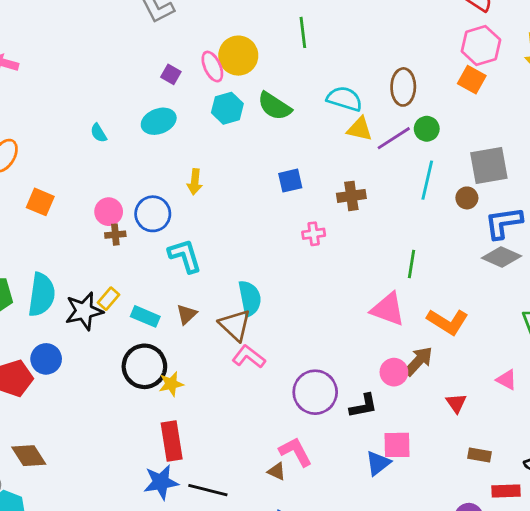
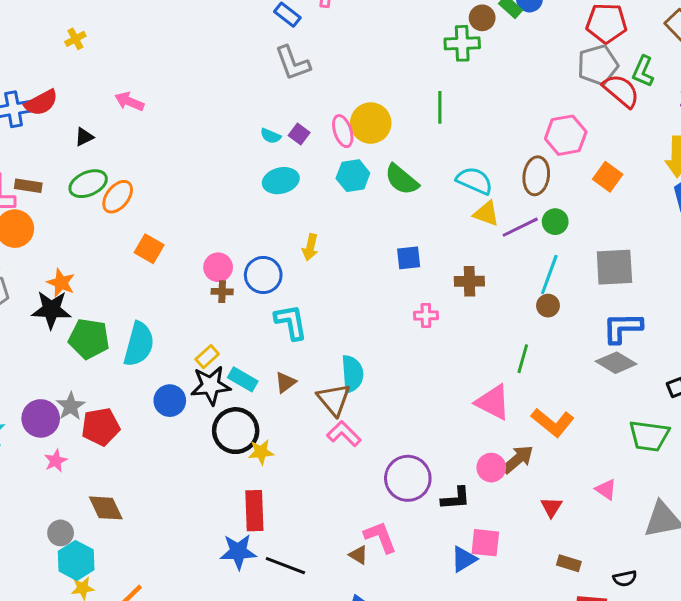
pink hexagon: (481, 46) -> (566, 135), moved
cyan semicircle: (99, 133) -> (271, 136), moved, turned -42
brown circle: (467, 198) -> (548, 306), moved
black star: (84, 311) -> (211, 385), moved
blue circle: (46, 359) -> (170, 401), moved

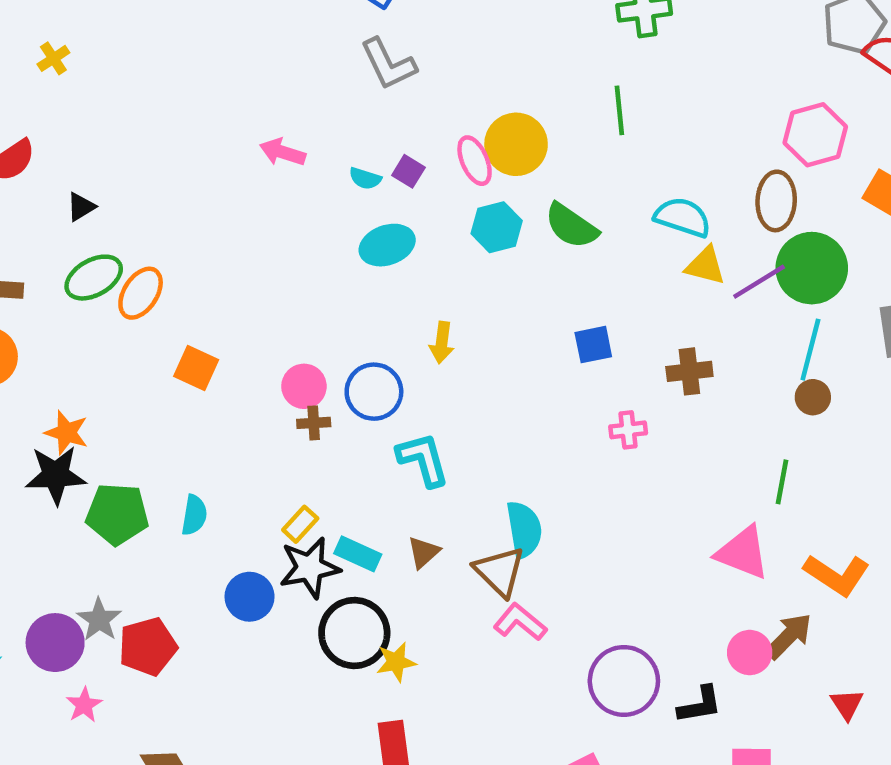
pink arrow: (129, 101) -> (283, 152), moved
green circle: (555, 222) -> (812, 268), size x1.8
cyan semicircle: (139, 344) -> (194, 515), size x0.6

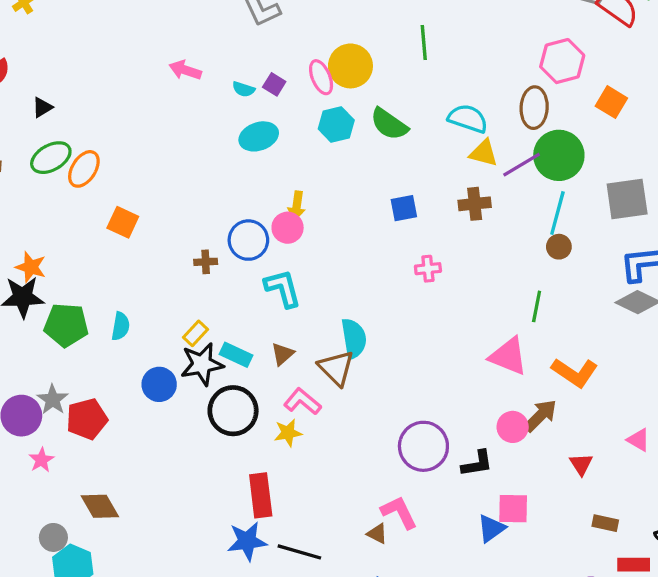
brown cross: (689, 371) -> (475, 204), moved
pink circle: (304, 386) -> (288, 228), moved
pink L-shape: (520, 622) -> (302, 401), moved
yellow star: (396, 662) -> (288, 433), moved

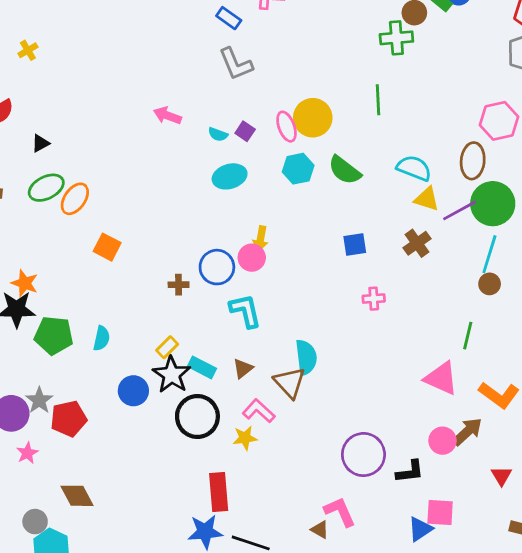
brown cross: (475, 204) -> (417, 243), turned -32
black star: (202, 364) -> (172, 375), turned -30

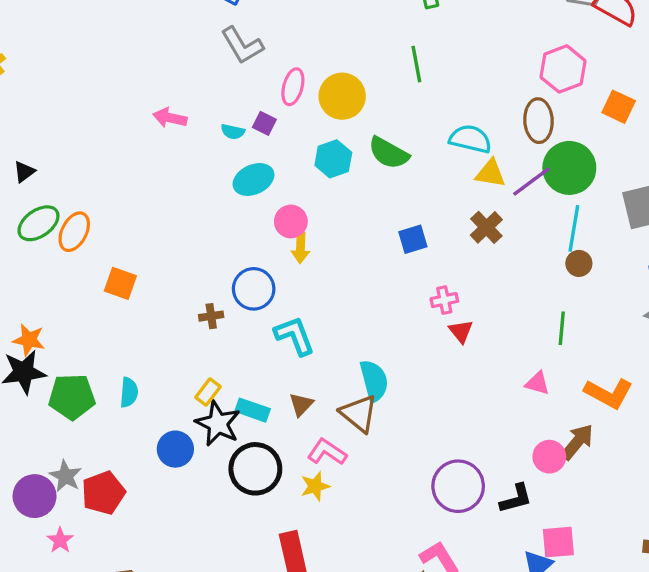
pink ellipse: (286, 127) -> (293, 87), moved, turned 44
pink circle: (252, 258) -> (291, 221), moved
pink triangle: (441, 378) -> (537, 383), size x0.6
red triangle: (501, 476) -> (461, 331), moved

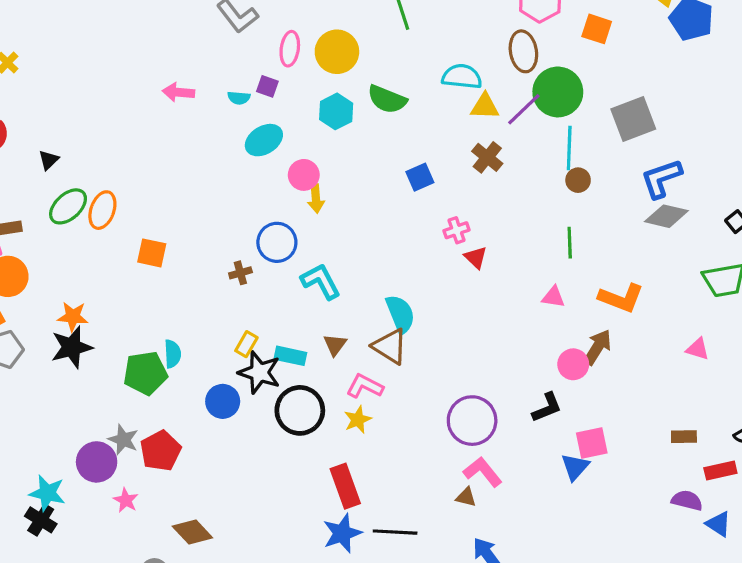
green pentagon: (72, 397) -> (145, 373), moved
purple circle: (458, 486) -> (472, 421), moved

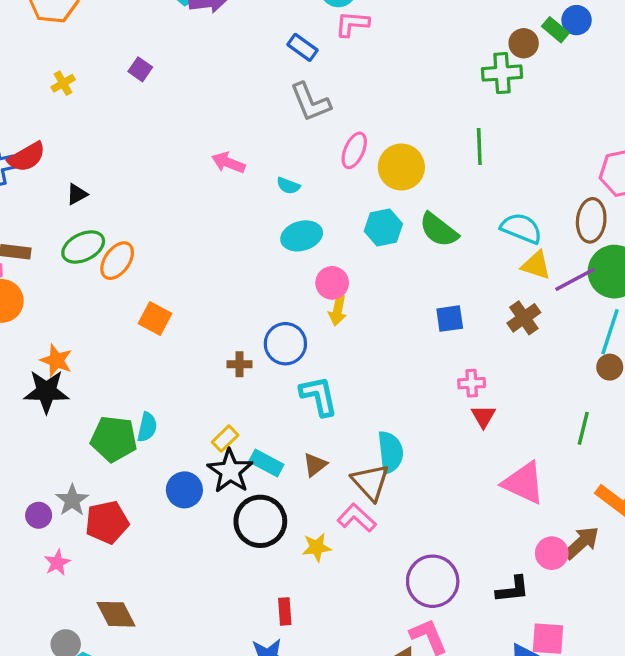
purple square: (267, 86) -> (140, 69), moved
pink triangle: (553, 297) -> (524, 483), moved, size x1.8
pink L-shape: (365, 386) -> (357, 518), moved
purple circle: (97, 462) -> (39, 515), size x0.6
red rectangle: (345, 486) -> (285, 611), size x0.6

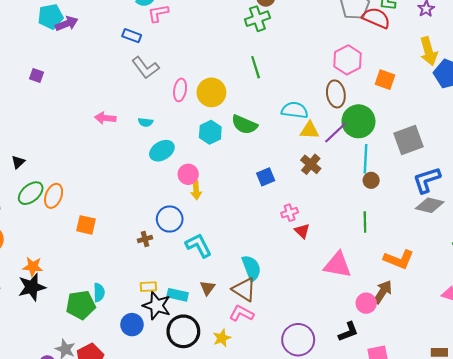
yellow rectangle: (225, 439) -> (148, 287), turned 56

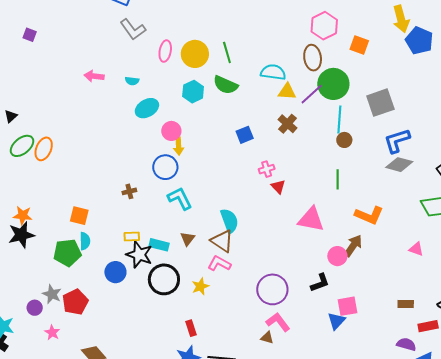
green line: (256, 67) -> (227, 52), moved
blue circle: (170, 219) -> (165, 167), moved
orange square: (86, 225) -> (79, 216), moved

